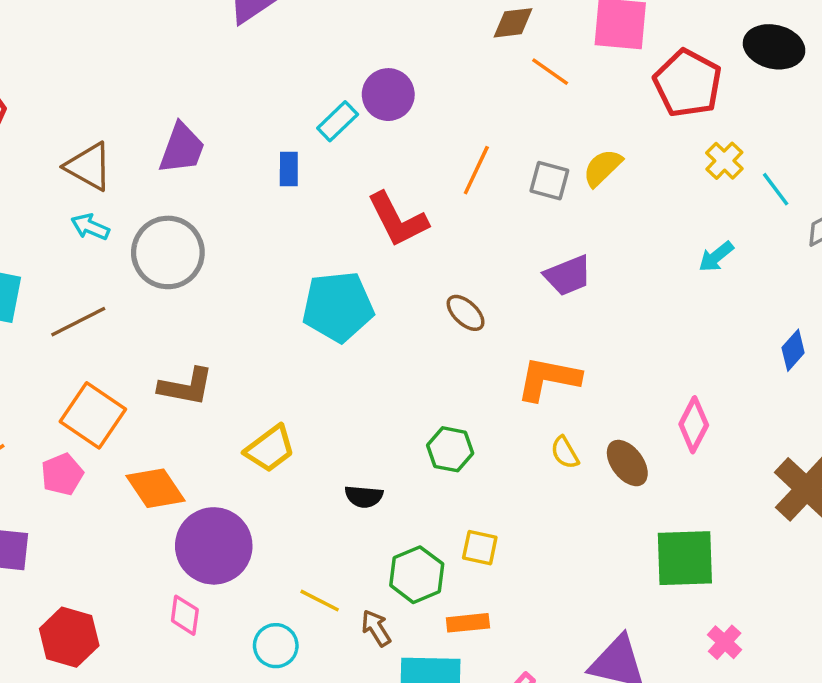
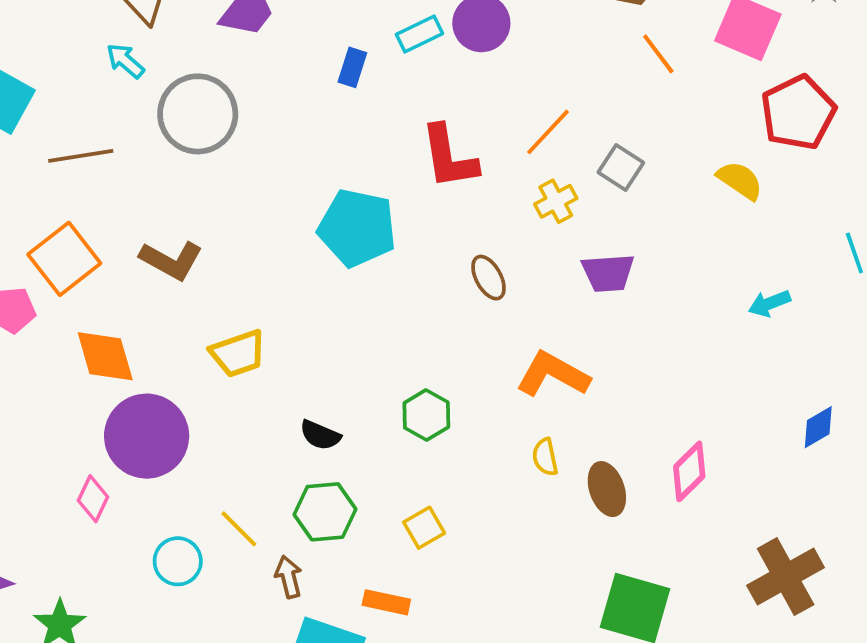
yellow cross: (724, 161) -> (556, 201), moved
yellow semicircle: (603, 168) -> (740, 180), moved, turned 60
yellow square: (480, 548) -> (424, 528), turned 30
green hexagon: (417, 575) -> (325, 512), moved

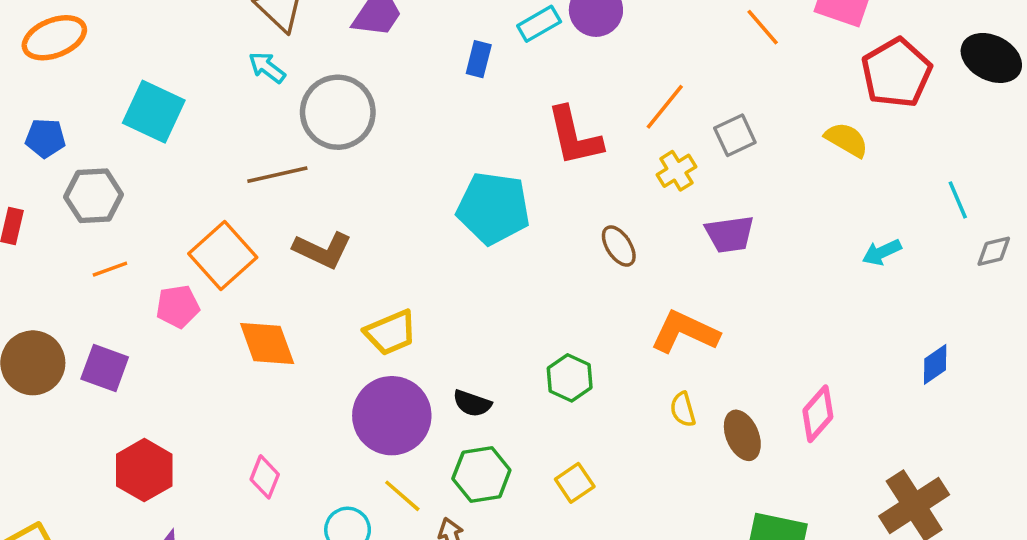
brown line: (81, 156) -> (277, 175), moved
gray square: (621, 168) -> (735, 135), turned 36
purple circle: (147, 436) -> (392, 416), moved

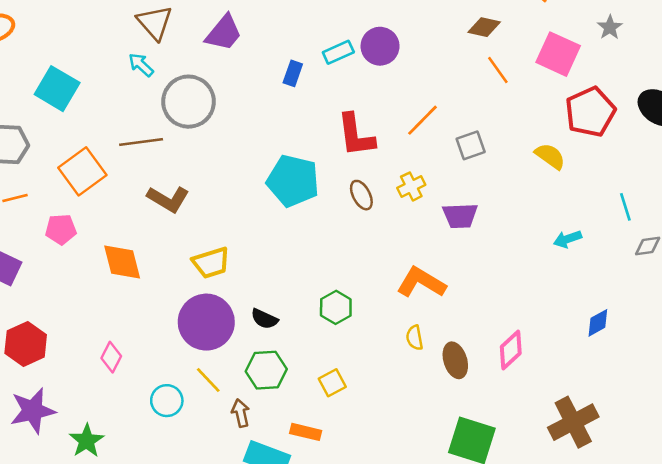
yellow cross: (676, 171) -> (411, 186), moved
brown ellipse: (619, 246) -> (361, 195), moved
orange square: (223, 256) -> (82, 171), moved

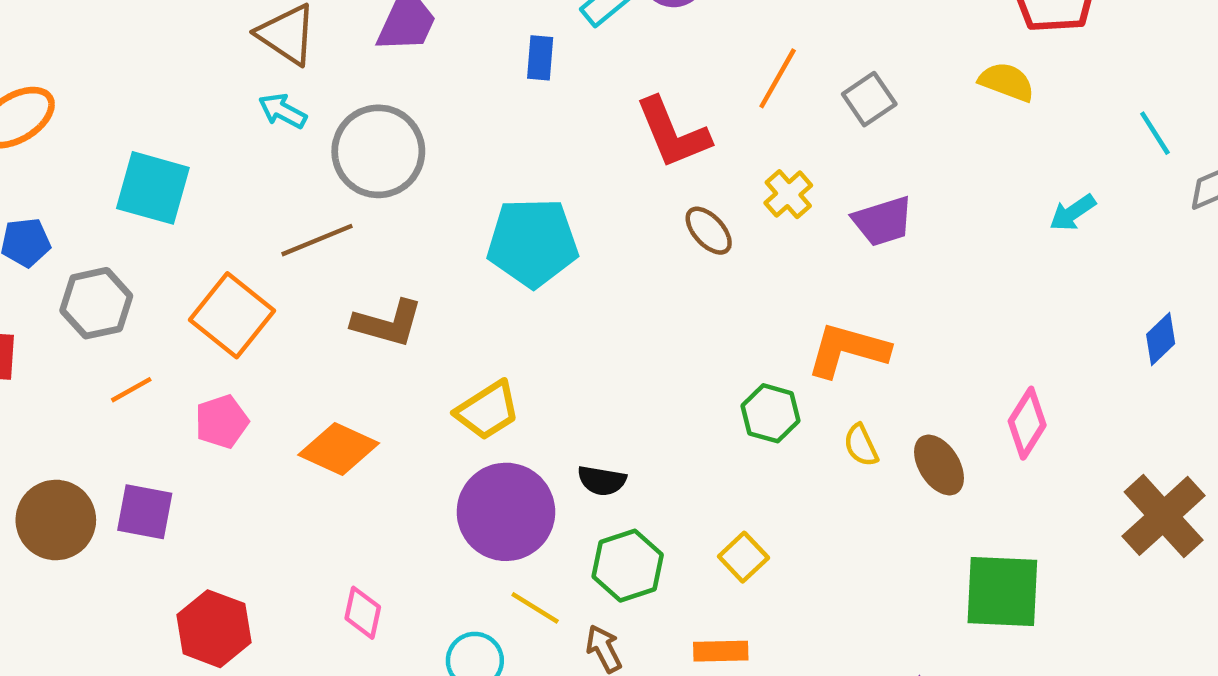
cyan pentagon: (293, 181) -> (533, 242), moved
orange diamond: (122, 262) -> (339, 449), turned -36
green hexagon: (336, 307) -> (770, 413), moved

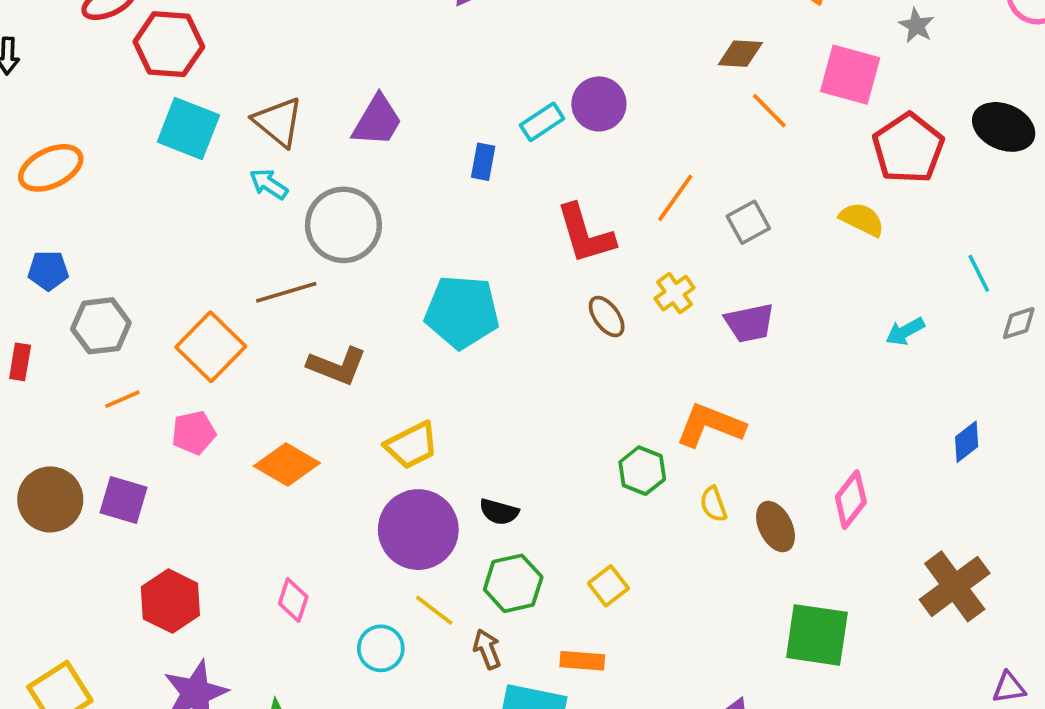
cyan square: (153, 188) -> (188, 129), moved

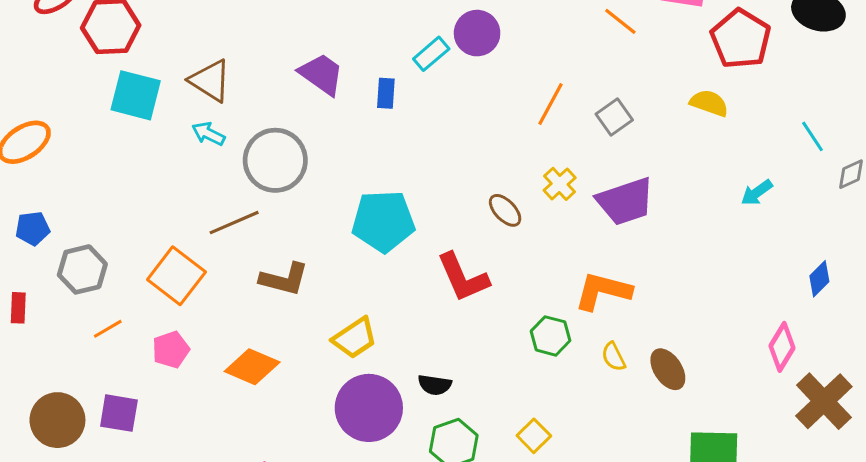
purple trapezoid: (377, 121) -> (321, 74), moved, turned -78
red L-shape: (585, 234) -> (463, 277), moved
purple trapezoid: (749, 323) -> (625, 201), size x1.4
pink diamond: (851, 500) -> (782, 347), moved

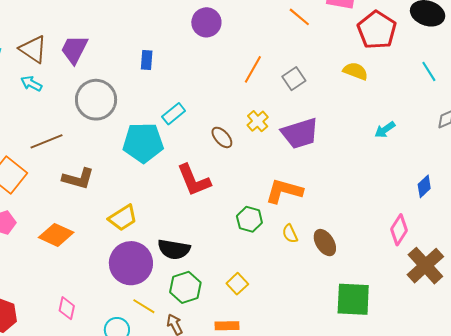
cyan rectangle: (431, 54) -> (174, 114), moved
purple trapezoid: (321, 74) -> (74, 49), moved, turned -100
cyan line: (812, 136) -> (429, 71), moved
gray circle: (275, 160) -> (96, 100), moved
black semicircle: (435, 385) -> (174, 249), size x1.5

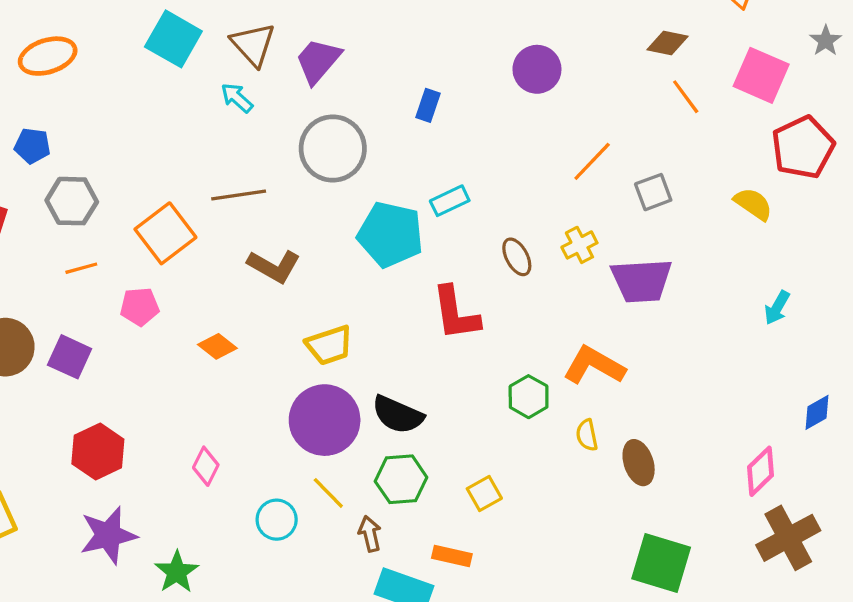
cyan arrow: (385, 130) -> (777, 308), turned -40
orange diamond: (56, 235) -> (217, 346), size x0.7

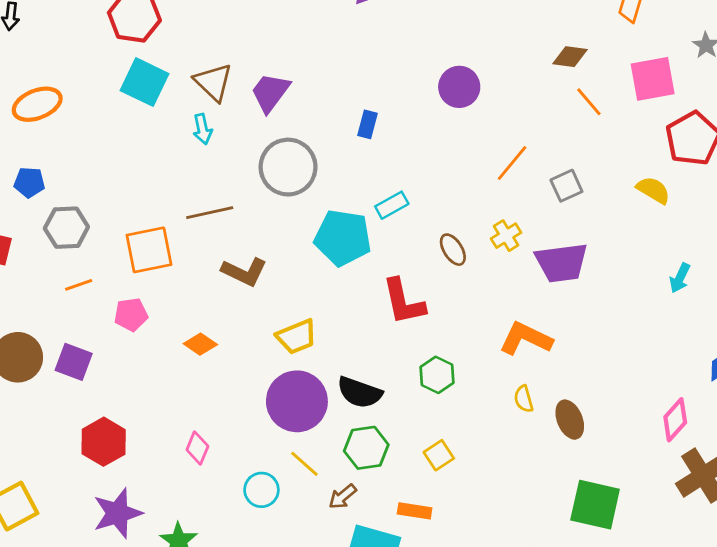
pink square: (761, 75) -> (653, 79), turned -30
cyan arrow: (237, 98) -> (203, 129), turned -140
orange square: (165, 233) -> (149, 250), turned 30
green hexagon: (529, 397) -> (437, 375), moved
brown arrow: (370, 534) -> (343, 497), turned -112

